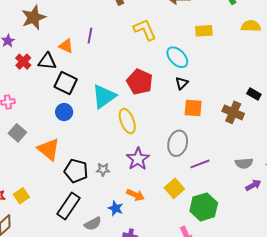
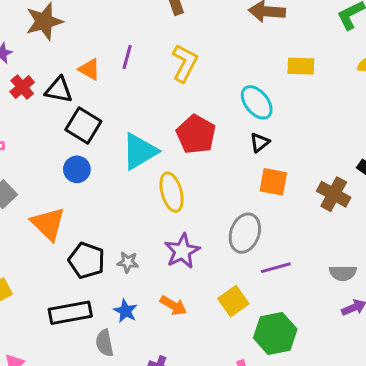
yellow L-shape: (145, 30) -> (185, 63), moved, turned 45
black rectangle: (69, 206) -> (70, 313), turned 40
blue star: (116, 208) -> (125, 311), moved
gray semicircle: (93, 224) -> (105, 343), turned 102

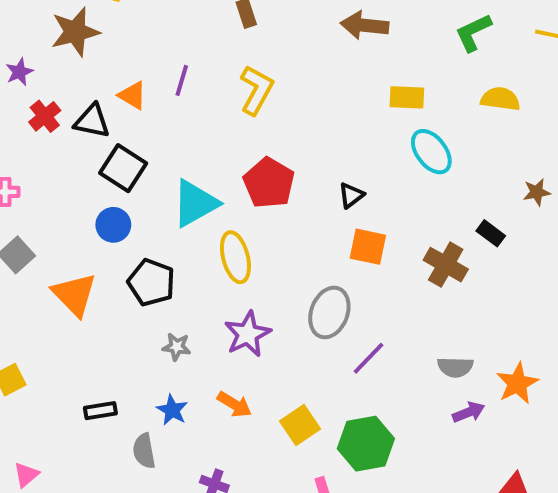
cyan ellipse: (257, 102) -> (431, 152), moved
black pentagon: (87, 260) -> (151, 282), moved
purple line: (276, 268) -> (369, 358), turned -32
yellow square: (233, 301) -> (300, 425), moved
black rectangle: (70, 313) -> (100, 411), size x0.6

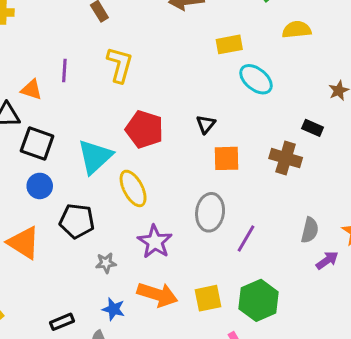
gray semicircle: (455, 367) -> (310, 230), turned -65
orange arrow: (234, 404) -> (157, 294), size x1.5
yellow square: (300, 425) -> (208, 298), turned 36

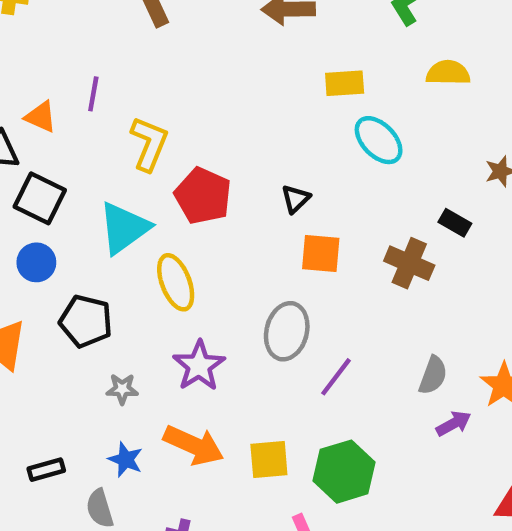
yellow L-shape: (120, 65) -> (149, 144), moved

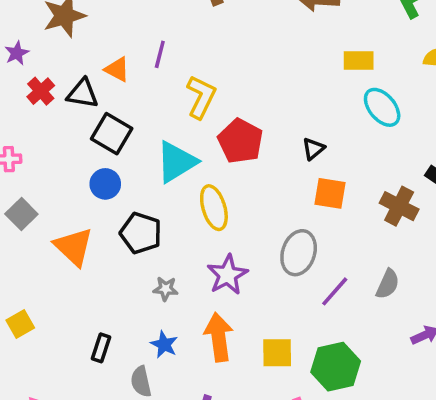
gray semicircle: (433, 375) -> (388, 284), moved
orange arrow: (194, 445) -> (219, 337), turned -126
black rectangle: (46, 470) -> (101, 348), turned -60

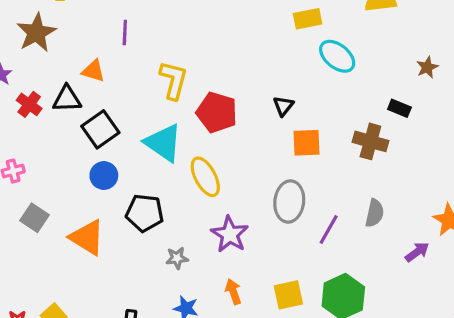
purple line: (160, 54) -> (125, 33), moved
black square: (112, 134) -> (100, 129), turned 36
cyan triangle: (176, 162) -> (163, 143), turned -42
orange arrow: (219, 337) -> (233, 292), size x0.6

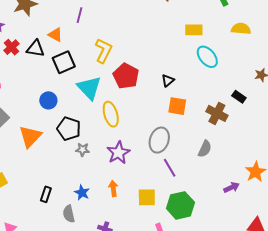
black square: (100, 129) -> (64, 62), moved
gray semicircle: (375, 213) -> (205, 149), moved
purple line: (329, 229) -> (170, 168), moved, turned -72
orange triangle: (87, 237) -> (30, 136), turned 30
gray star: (177, 258) -> (83, 150), moved

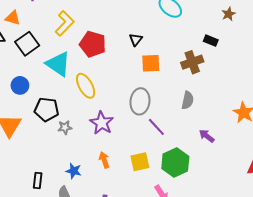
yellow L-shape: (103, 51) -> (65, 23), turned 30
brown cross: (217, 113) -> (192, 62), turned -35
purple arrow: (232, 187) -> (207, 136), moved, turned -105

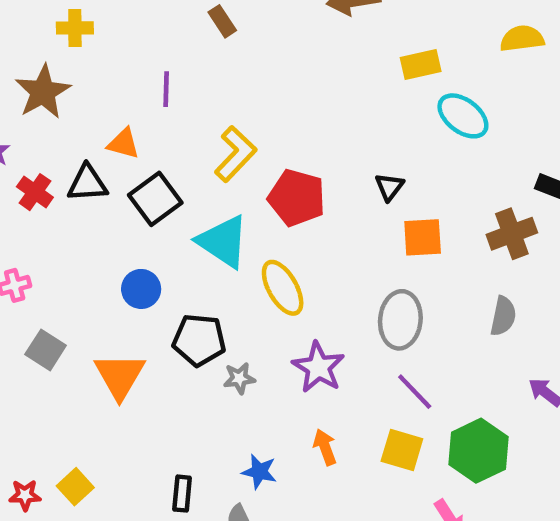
purple line: (156, 127) -> (415, 392), moved
yellow square: (140, 162) -> (402, 450), turned 30

